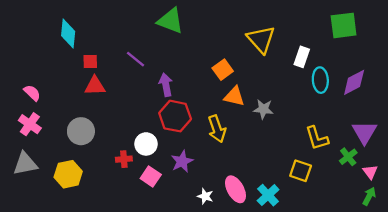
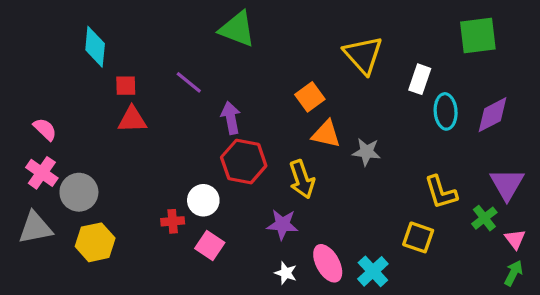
gray circle: (81, 131) -> (79, 192), moved
purple star: (182, 161) -> (282, 225), moved, turned 30

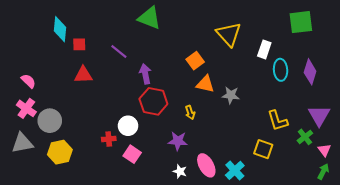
red square: (126, 86) -> (79, 44), moved
purple diamond: (492, 115) -> (310, 72), turned -45
yellow arrow: (302, 179) -> (190, 113), size x0.6

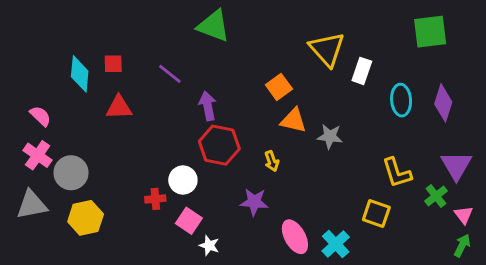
cyan diamond: (60, 29) -> (80, 74), moved
white rectangle: (264, 49) -> (362, 71), moved
white star: (180, 171) -> (209, 245), moved

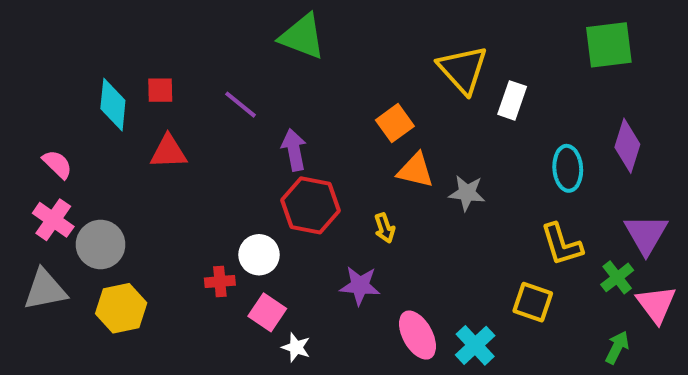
cyan ellipse: (401, 100) -> (568, 168), moved
pink triangle: (464, 215) -> (656, 304), size x1.5
green arrow: (462, 245) -> (617, 347), moved

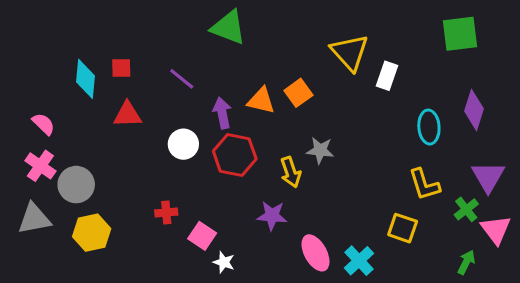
orange triangle: (415, 170) -> (261, 101), moved
gray star: (467, 193) -> (320, 150), moved
yellow arrow: (385, 228) -> (291, 172), size x1.4
white circle: (259, 255) -> (183, 144), moved

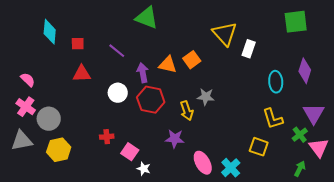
cyan diamond: (85, 79) -> (50, 32), moved

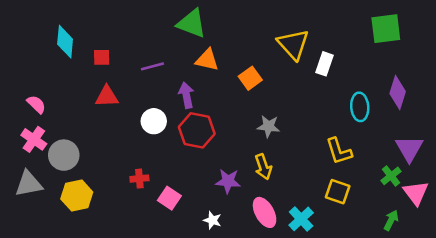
purple line: (117, 51) -> (152, 66), turned -54
orange triangle: (168, 65) -> (207, 60), moved
yellow arrow: (187, 111) -> (263, 167), moved
yellow L-shape: (273, 119) -> (339, 151), moved
white star: (144, 169) -> (212, 220), moved

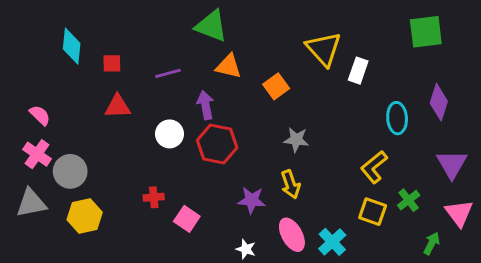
yellow L-shape: (339, 151) -> (374, 167), turned 68
green cross: (391, 176) -> (409, 200), moved
white star: (212, 220) -> (246, 249), moved

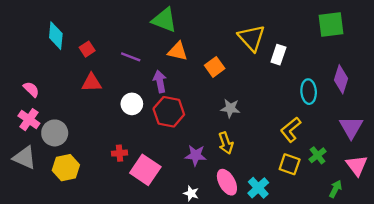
red square: (112, 63) -> (87, 49), turned -32
purple line: (168, 73) -> (131, 57), turned 36
gray triangle: (31, 203) -> (24, 158), turned 35
pink square: (187, 219) -> (145, 170), size x1.5

